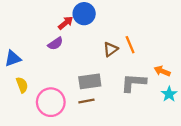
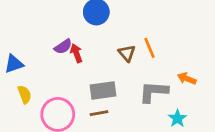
red arrow: (66, 23) -> (76, 53), moved, turned -70
brown triangle: (111, 49) -> (127, 53), turned -35
cyan star: (169, 94) -> (177, 118), moved

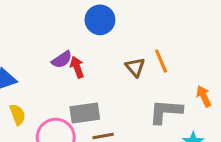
orange arrow: (187, 79) -> (204, 96), turned 42
gray rectangle: (103, 90) -> (85, 113), moved

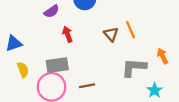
purple semicircle: (62, 60) -> (52, 11), moved
gray rectangle: (85, 113) -> (57, 65), moved

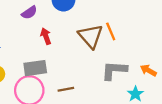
brown triangle: (111, 34) -> (91, 36), size x1.6
orange arrow: (163, 56) -> (148, 70), moved, turned -35

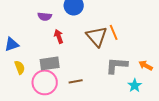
purple semicircle: (29, 13) -> (45, 16), turned 40

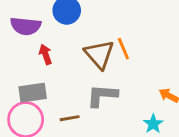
purple semicircle: (45, 16) -> (26, 26), size x1.5
gray L-shape: (117, 65) -> (102, 95), moved

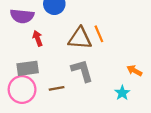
brown triangle: (99, 54) -> (80, 38), turned -45
gray L-shape: (102, 95) -> (82, 71), turned 70

